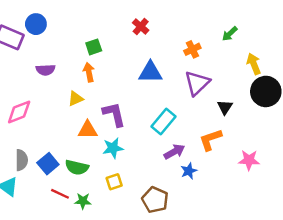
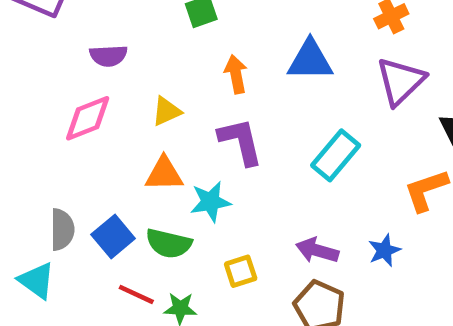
orange arrow: (89, 72) -> (236, 74), moved
pink diamond: (19, 112) -> (88, 118), moved
orange triangle: (88, 130) -> (164, 174), moved
cyan star: (113, 148) -> (210, 202), moved
purple arrow: (174, 152) -> (317, 250), moved, turned -135

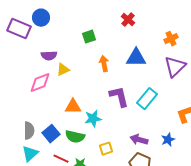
yellow triangle: (166, 111) -> (63, 70), moved
purple L-shape: (241, 141) -> (119, 97), moved
cyan triangle: (37, 281) -> (30, 154), moved, turned 42

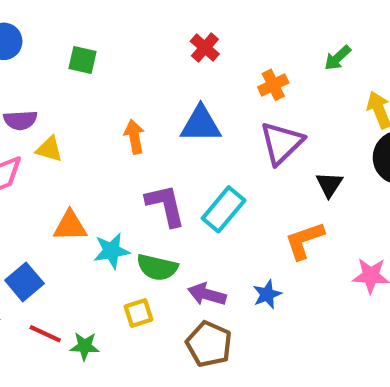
red cross: (128, 20) -> (205, 48), moved
green square: (89, 37) -> (82, 60), moved, turned 32
yellow triangle: (63, 70) -> (49, 149), turned 40
green semicircle: (75, 137) -> (157, 267), moved

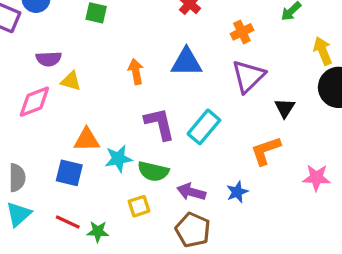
blue square: (24, 282) -> (69, 173), moved, turned -36

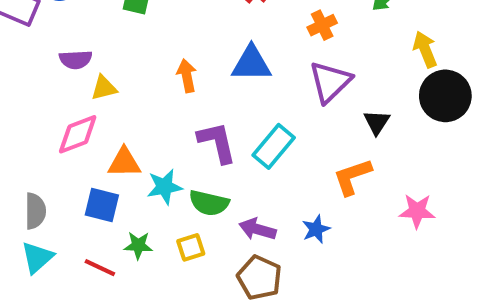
yellow triangle: (71, 81) -> (104, 88), turned -30
pink diamond: (34, 102) -> (78, 134), moved
green star: (98, 232) -> (138, 245), moved

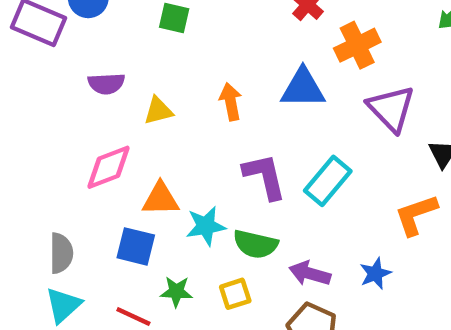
orange cross: (322, 25) -> (357, 45), moved, size x1.4
purple triangle: (330, 82) -> (391, 108), turned -30
yellow triangle: (104, 88) -> (158, 111), moved

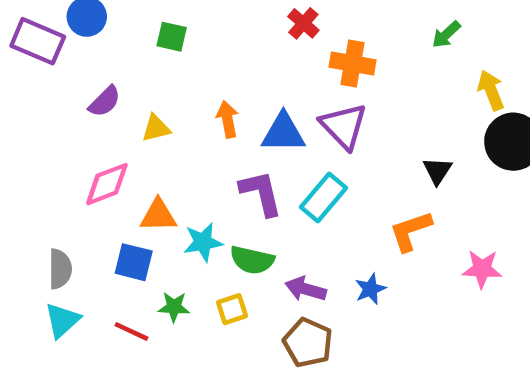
orange cross: (357, 45) -> (353, 64), turned 36
purple semicircle: (106, 84) -> (105, 101), turned -42
blue triangle: (303, 88) -> (283, 133), moved
purple triangle: (391, 108) -> (344, 126), moved

